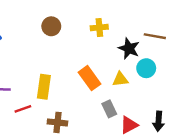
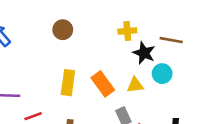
yellow cross: (99, 28) -> (127, 31), moved
yellow rectangle: (44, 87) -> (68, 83), moved

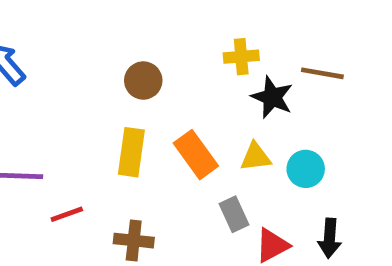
brown circle: (63, 30) -> (143, 81), moved
cyan circle: (162, 74) -> (306, 169), moved

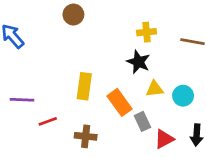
brown circle: (143, 81) -> (73, 15), moved
black star: (272, 97) -> (138, 62), moved
orange rectangle: (196, 155) -> (119, 102), moved

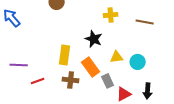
black star: (138, 62) -> (94, 39), moved
brown cross: (86, 136) -> (71, 80), moved

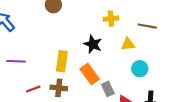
yellow triangle: (117, 57) -> (128, 44), moved
purple line: (19, 65) -> (16, 61), moved
brown cross: (71, 80) -> (59, 88), moved

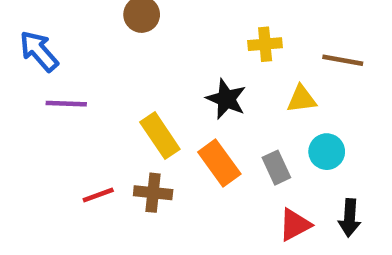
purple line: (16, 61) -> (66, 104), moved
yellow rectangle: (62, 61) -> (160, 136), turned -42
gray rectangle: (108, 89) -> (276, 168), moved

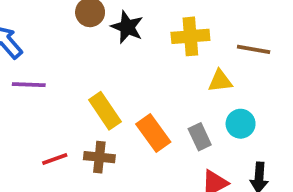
yellow cross: (265, 44) -> (190, 36), size x1.4
black star: (226, 99) -> (127, 27), moved

